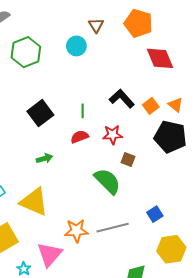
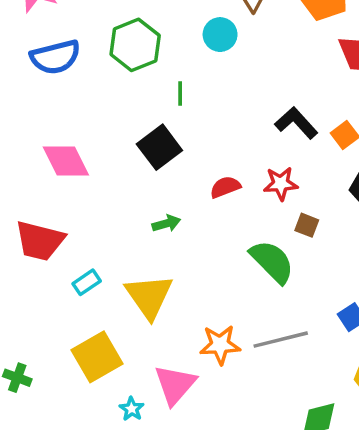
green line: (83, 111) -> (180, 93), moved
yellow triangle: (34, 202) -> (149, 296), turned 32

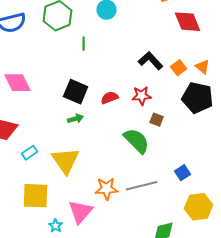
black square: (159, 147) -> (76, 92), moved, turned -30
yellow square: (97, 357) -> (36, 196), turned 32

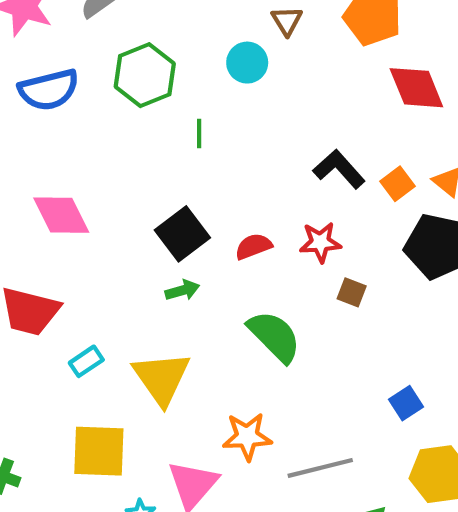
black square: (76, 92) -> (182, 234), turned 30
green semicircle: (137, 141) -> (274, 336), moved
gray line: (142, 186) -> (320, 468), moved

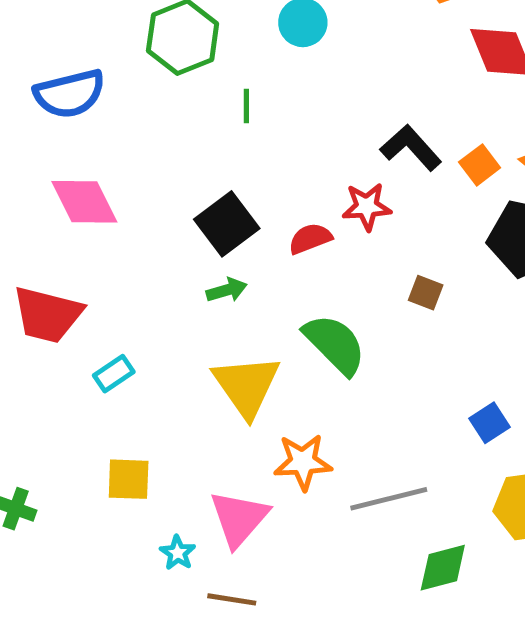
blue semicircle: (49, 90) -> (70, 94), moved
red star: (320, 242) -> (367, 207), moved
yellow triangle: (162, 378) -> (246, 386), moved
yellow square: (99, 451) -> (129, 479), size x0.7

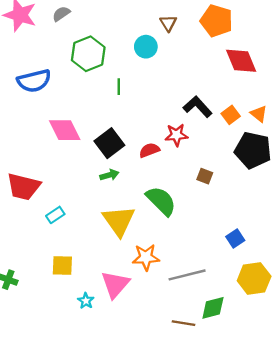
pink diamond: (84, 202) -> (65, 130), moved
brown line: (232, 599) -> (184, 323), moved

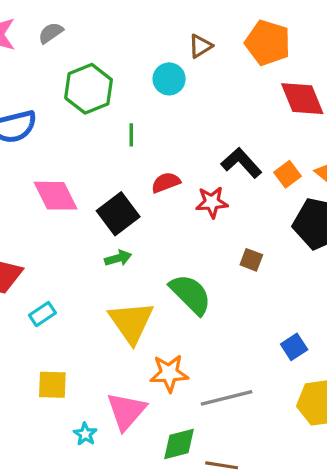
brown triangle: (168, 23) -> (200, 46), turned 30
red semicircle: (149, 150) -> (166, 183), moved
green diamond: (213, 308) -> (179, 444), moved

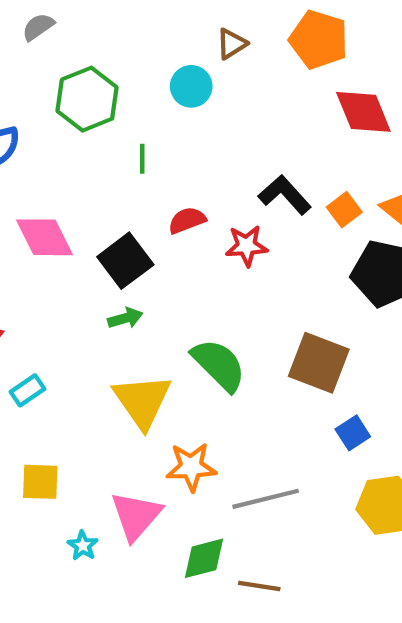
brown square: (251, 260) -> (319, 363), moved, size x2.0

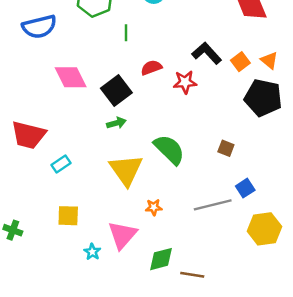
brown square: (319, 363) -> (226, 148), size x0.5
orange star: (191, 467) -> (154, 207), size x0.6
gray line: (266, 499) -> (213, 205), moved

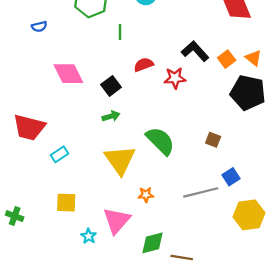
blue semicircle: (39, 27) -> (39, 26), size x0.5
black square: (116, 90) -> (111, 86), size x0.7

